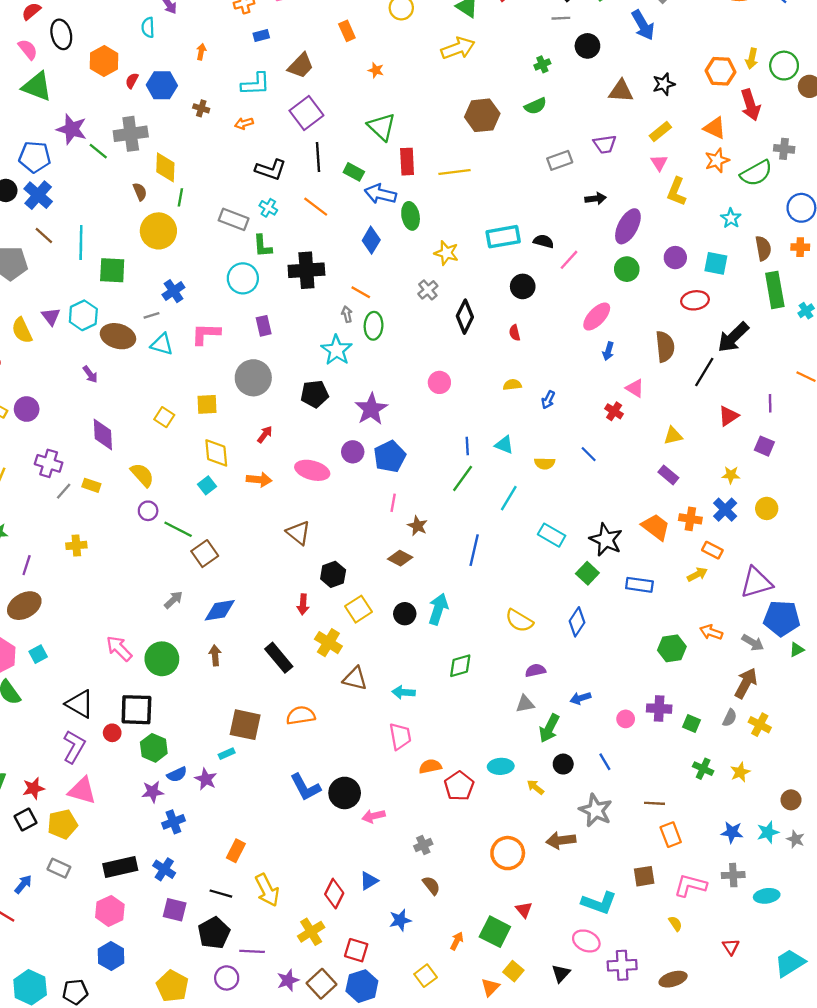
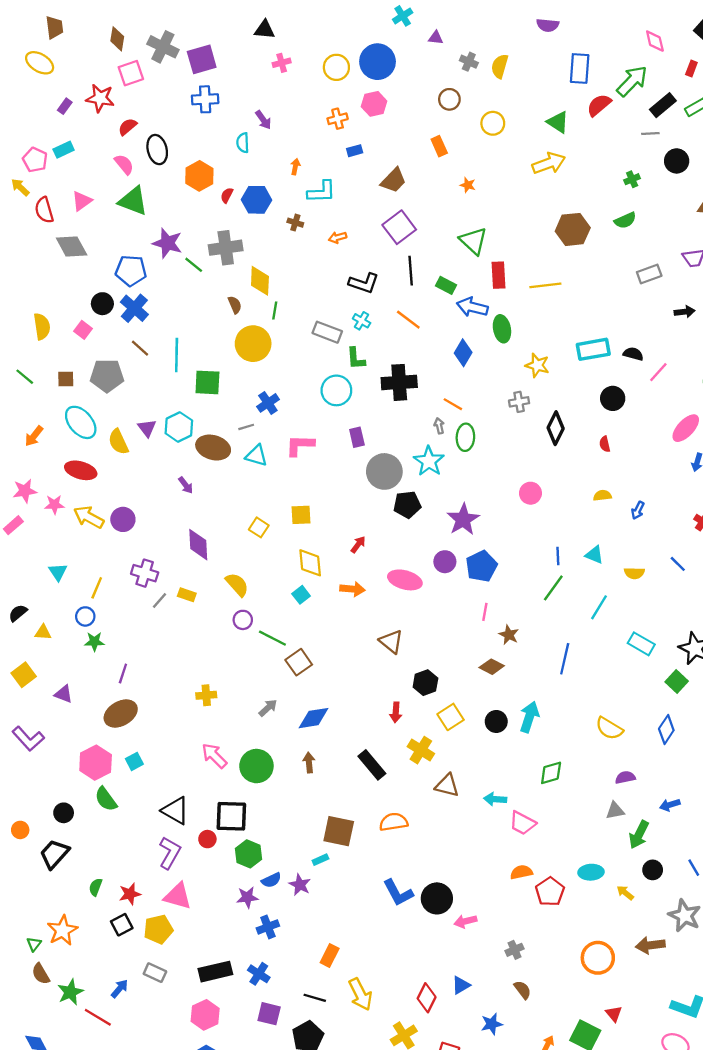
cyan L-shape: (256, 84) -> (322, 192), moved
gray cross: (428, 290) -> (519, 402), turned 30
gray circle: (253, 378) -> (384, 471), moved
yellow cross: (76, 545) -> (206, 695), moved
pink trapezoid: (400, 736) -> (522, 823), moved, turned 128

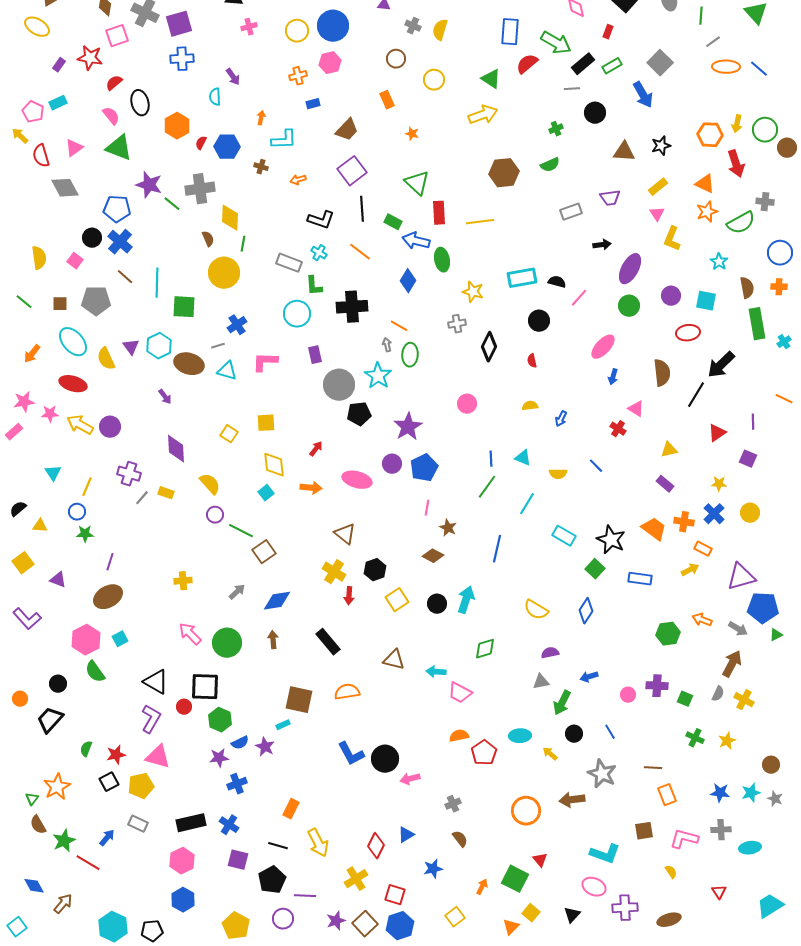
green arrow: (632, 81) -> (556, 43), turned 76
yellow cross: (421, 750) -> (334, 572), moved

